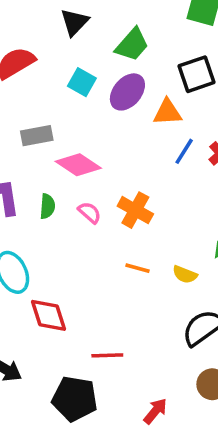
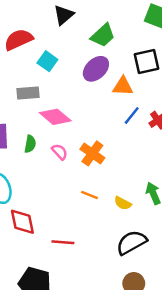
cyan square: (82, 82) -> (47, 61), moved
red line: (107, 355) -> (63, 242), moved

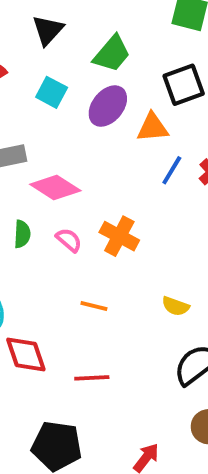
cyan square: (47, 61) -> (52, 92), moved
orange line: (89, 195) -> (94, 306), moved

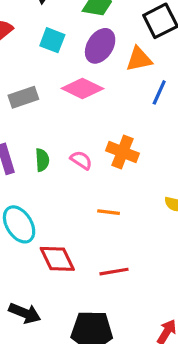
pink diamond: (55, 188) -> (82, 89), moved

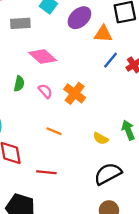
pink diamond: (82, 89) -> (43, 56), moved
gray rectangle: (23, 97) -> (20, 23), moved

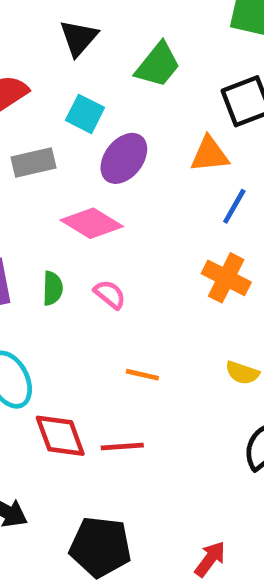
purple ellipse: (79, 18) -> (124, 158), moved
orange cross: (75, 93) -> (226, 278), moved
red line: (46, 172) -> (122, 446), moved

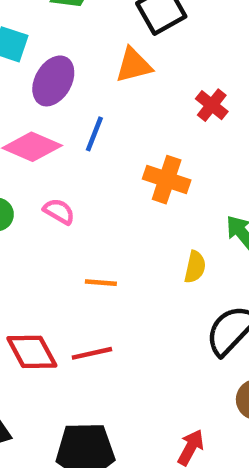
blue line: (234, 206) -> (94, 134), moved
yellow semicircle: (242, 373) -> (195, 267), turned -88

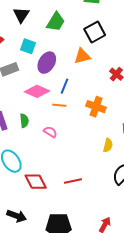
pink semicircle: (59, 211) -> (50, 132), moved
orange line: (101, 283) -> (59, 105), moved
red line: (92, 353) -> (73, 181), moved

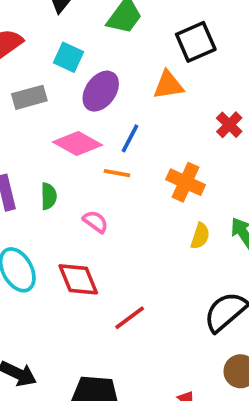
yellow semicircle: (108, 145) -> (200, 236), moved
red line: (73, 181) -> (130, 318), turned -30
red diamond: (36, 182) -> (78, 279), moved

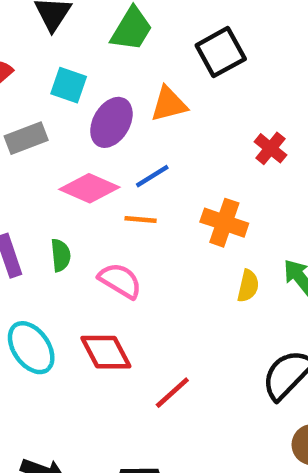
orange triangle: (168, 85) -> (169, 104), moved
blue line: (130, 138) -> (152, 176), turned 36
pink semicircle: (95, 222) -> (120, 281), size x1.4

